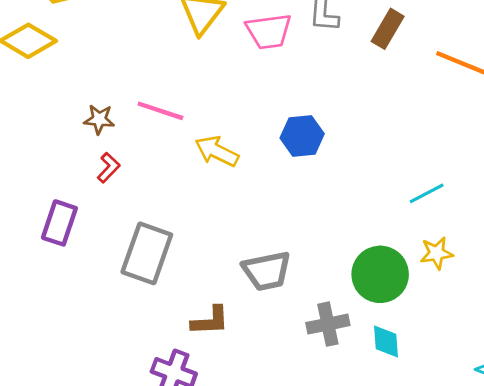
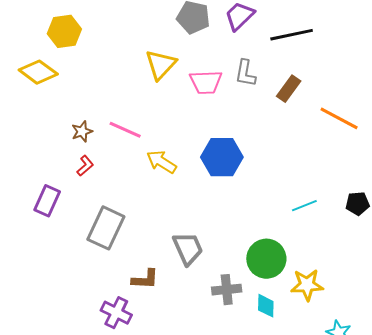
brown star: (99, 119) -> (82, 132), turned -30
blue hexagon: (302, 136) -> (222, 157), size x1.4
yellow star: (437, 253) -> (307, 285), moved, size x1.4
gray trapezoid: (267, 271) -> (188, 248), turned -108

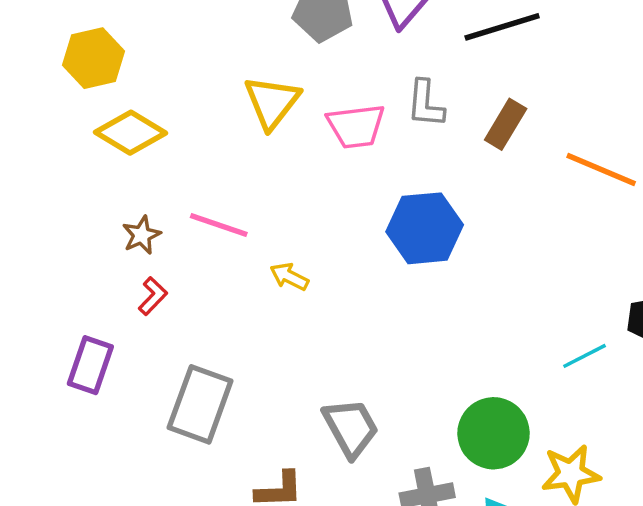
yellow diamond: (38, 72) -> (131, 133), moved
blue hexagon: (222, 157) -> (425, 228), moved
yellow arrow: (161, 162) -> (289, 277), size x0.7
cyan line: (304, 206) -> (584, 356), moved

